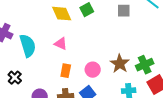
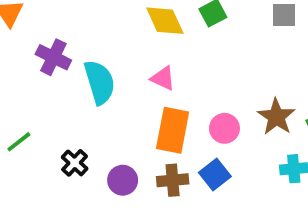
orange rectangle: (66, 71) -> (173, 130), size x1.6
black cross: (15, 78) -> (75, 163), moved

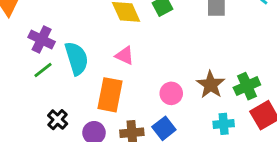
orange rectangle: (173, 130) -> (110, 95), moved
green line: (19, 142) -> (43, 70), moved

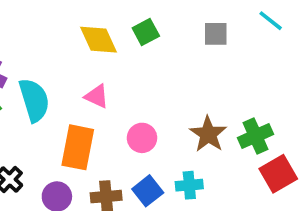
pink circle: (171, 93) -> (142, 138), moved
cyan cross: (224, 124) -> (189, 185), moved

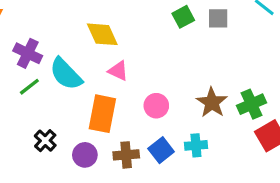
green square: (146, 32) -> (183, 17), moved
yellow diamond: (99, 40) -> (102, 34), moved
cyan semicircle: (34, 100) -> (66, 74), turned 153

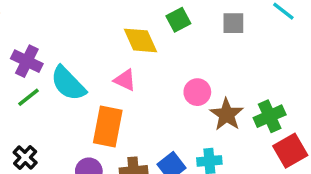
green square: (183, 17) -> (178, 20), moved
yellow diamond: (102, 34) -> (140, 40), moved
pink circle: (156, 106) -> (197, 92), moved
black cross: (45, 141) -> (25, 158), moved

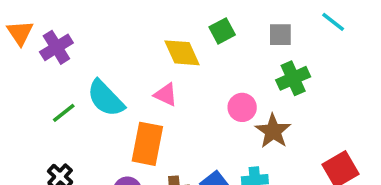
purple cross: (27, 61) -> (56, 47), moved, turned 32
green cross: (270, 116) -> (293, 78), moved

